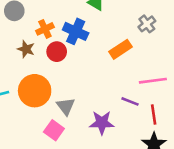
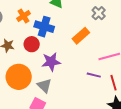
orange cross: (45, 29) -> (23, 16), moved
purple star: (102, 123) -> (51, 62), moved

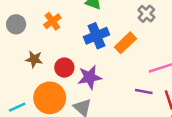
blue cross: (44, 27) -> (97, 36), moved, turned -36
red circle: (32, 44) -> (64, 68), moved

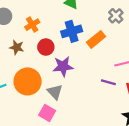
orange cross: (52, 21) -> (32, 25), moved
red circle: (64, 68) -> (46, 47), moved

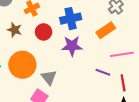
orange rectangle: (96, 39) -> (106, 30), moved
purple star: (63, 66) -> (72, 46), moved

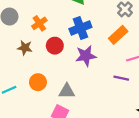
orange circle: (22, 65) -> (38, 82), size x0.6
gray triangle: (49, 77) -> (67, 91), turned -42

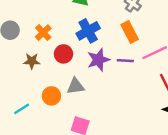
orange rectangle: (118, 35) -> (130, 32), turned -66
purple line: (121, 78) -> (125, 61), moved
gray triangle: (67, 91) -> (76, 86), moved

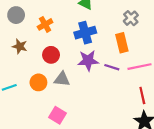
red circle: (63, 54) -> (51, 55), moved
brown star: (32, 61) -> (20, 46), moved

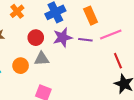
red circle: (51, 55) -> (36, 38), moved

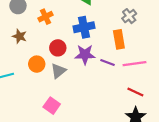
gray triangle: (42, 59) -> (58, 71), turned -49
red line: (118, 61) -> (135, 92), turned -56
orange circle: (21, 66) -> (37, 64), moved

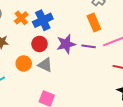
blue cross: (84, 27) -> (43, 20), moved
gray triangle: (58, 71) -> (45, 65), turned -42

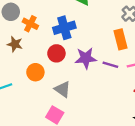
orange cross: (21, 18) -> (30, 24), moved, turned -32
gray triangle: (45, 65) -> (63, 89), moved

